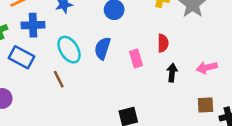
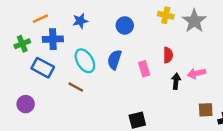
pink arrow: (207, 68) -> (197, 73), moved
brown line: (59, 79) -> (76, 87), turned -35

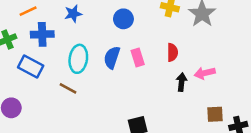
cyan ellipse: (85, 61) -> (78, 59), turned 40
pink rectangle: (144, 69) -> (138, 58), moved

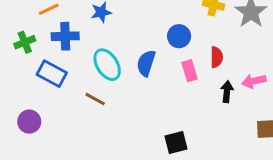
blue circle: (123, 19) -> (179, 36), moved
pink rectangle: (138, 58) -> (190, 71), moved
cyan ellipse: (78, 59) -> (107, 65), turned -40

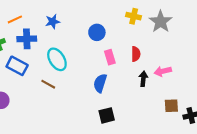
blue circle: (179, 36) -> (97, 32), moved
blue semicircle: (146, 63) -> (100, 83), moved
pink rectangle: (190, 71) -> (110, 57), moved

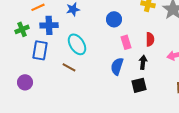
blue rectangle: (17, 66) -> (40, 50), turned 72
black arrow: (143, 79) -> (143, 62), moved
black square: (107, 115) -> (139, 85), moved

